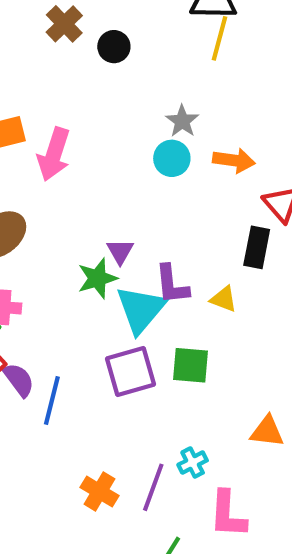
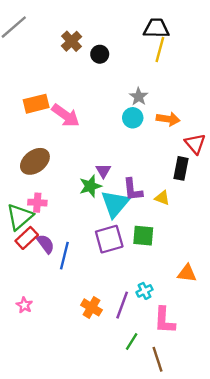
pink arrow: (54, 154) -> (66, 115), turned -72

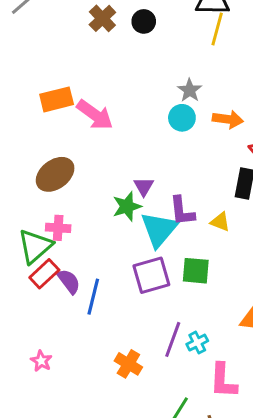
black circle: (100, 54) -> (144, 21), moved
purple line: (122, 305) -> (173, 339), moved

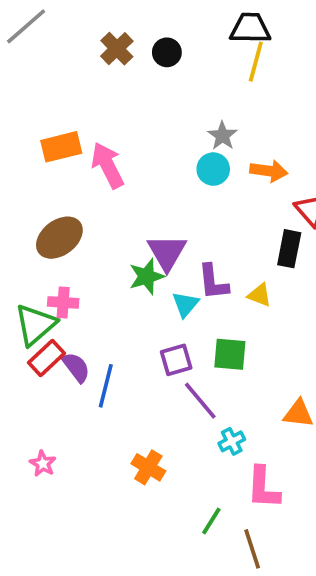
pink arrow: (95, 115) -> (108, 165), turned -153
purple triangle: (144, 187) -> (167, 252), size x1.6
cyan triangle: (159, 229) -> (185, 304), size x0.6
purple square: (151, 275) -> (176, 360), size x0.7
purple line: (173, 339) -> (200, 401), moved, turned -60

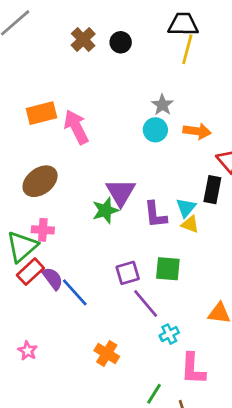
cyan triangle: (185, 304) -> (186, 208), moved
blue line: (106, 386) -> (75, 292), turned -56

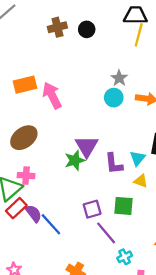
brown cross: (83, 40) -> (57, 27), turned 30
yellow triangle: (190, 224) -> (141, 181), moved

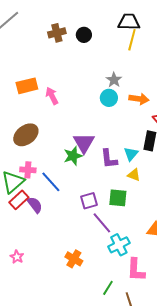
pink arrow: (52, 95) -> (52, 96), size x0.7
blue line: (51, 224) -> (51, 182), moved
cyan cross: (125, 257) -> (119, 245), size x1.5

